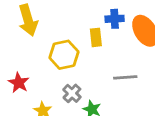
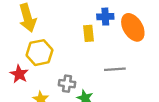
yellow hexagon: (64, 55) -> (39, 53), moved
gray cross: (72, 93) -> (67, 84), turned -35

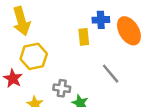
gray line: (115, 69) -> (111, 74), turned 54

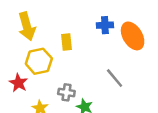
yellow rectangle: (84, 37) -> (66, 42), moved

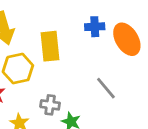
yellow rectangle: (66, 42) -> (50, 46), size x1.5

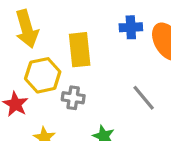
gray cross: (50, 105) -> (73, 98), moved

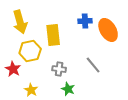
gray cross: (73, 98) -> (59, 69), moved

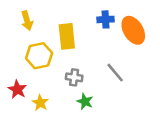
yellow arrow: (20, 22) -> (27, 21), size x0.7
red star: (13, 69) -> (17, 89), moved

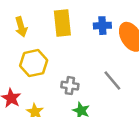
yellow rectangle: (67, 36) -> (62, 23), moved

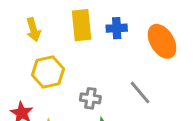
blue cross: (102, 26) -> (117, 28), moved

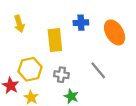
yellow rectangle: (82, 25) -> (55, 40), moved
yellow hexagon: (48, 72) -> (30, 69), moved

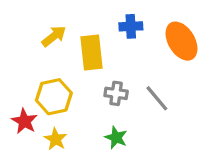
yellow arrow: (19, 24) -> (54, 36), moved, turned -112
gray cross: (61, 75) -> (116, 93), moved

